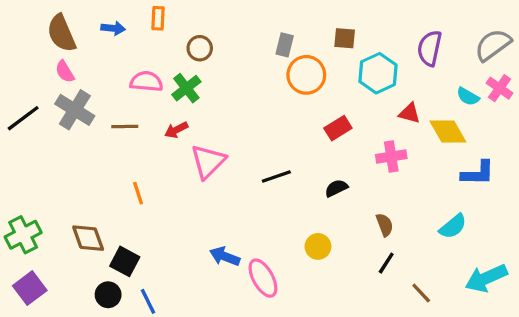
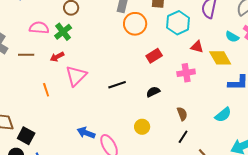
orange line: (138, 193) -> (46, 90), moved

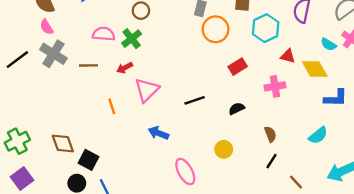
blue arrow: (86, 133) -> (158, 133), moved

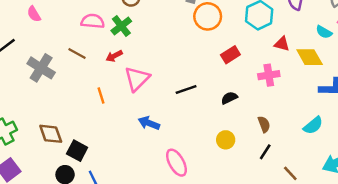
gray cross: (53, 54) -> (41, 68), moved
brown line: (88, 65) -> (77, 54), turned 30
yellow circle: (224, 149) -> (226, 140), moved

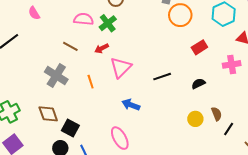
gray cross: (41, 68) -> (56, 76), moved
brown semicircle: (264, 124) -> (217, 114), moved
pink ellipse: (176, 163) -> (120, 138), moved

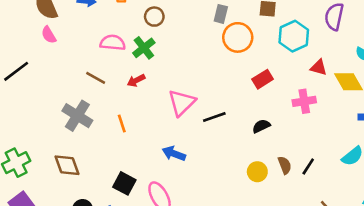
pink triangle: (121, 68) -> (182, 103), moved
black square: (70, 128) -> (124, 183), moved
black line: (229, 129) -> (308, 167), moved

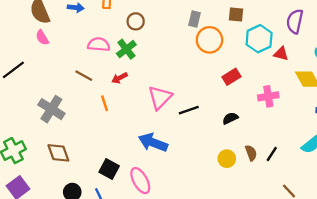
red triangle: (319, 67) -> (281, 54), moved
gray cross: (77, 116) -> (51, 109), moved
orange line: (122, 123) -> (105, 103), moved
blue arrow: (174, 153) -> (153, 142), size x1.4

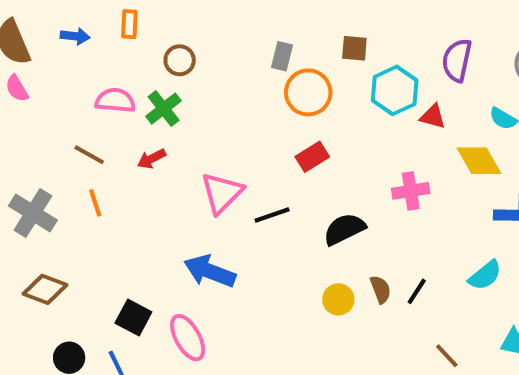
red rectangle: (231, 77) -> (312, 157), moved
orange line: (105, 103) -> (95, 203), moved
black semicircle: (230, 118) -> (344, 229), size x1.5
brown diamond: (58, 153) -> (45, 289), turned -50

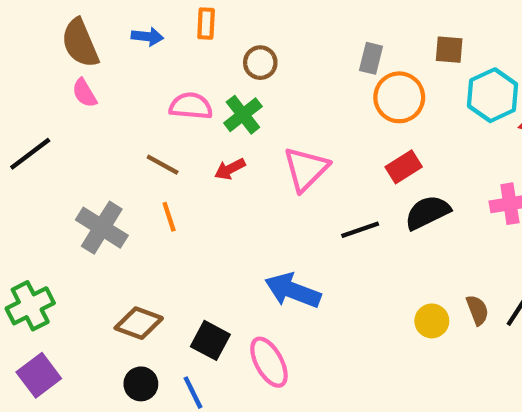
pink triangle: (222, 193) -> (306, 169), moved
black semicircle: (344, 229) -> (427, 212), moved
brown diamond: (45, 289) -> (139, 323), moved

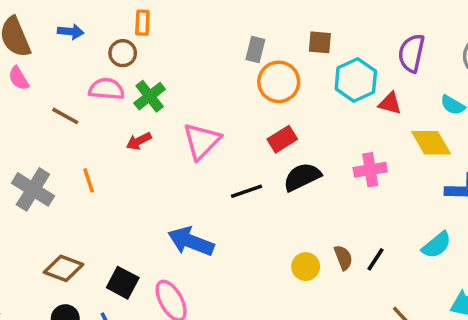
orange rectangle: (206, 24) -> (142, 23), moved
brown circle: (260, 63) -> (123, 53), moved
brown line: (163, 165) -> (65, 116), moved

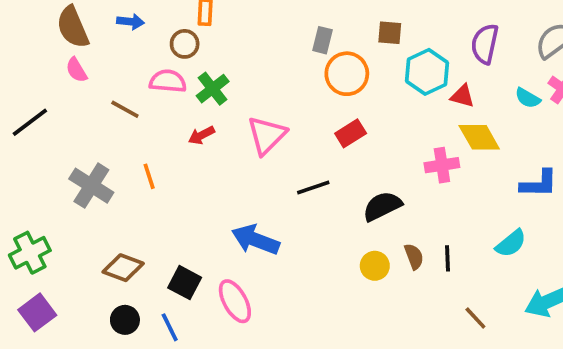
yellow diamond: (431, 143) -> (479, 137), moved
black semicircle: (302, 177) -> (382, 206), moved
black line: (376, 259) -> (448, 258), turned -35

